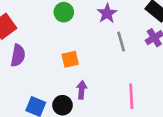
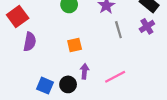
pink line: (131, 96) -> (115, 77), moved, turned 65

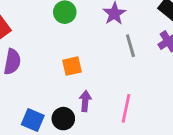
pink line: (115, 77) -> (126, 108), turned -50

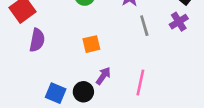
purple arrow: (85, 101) -> (103, 76), turned 30

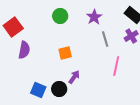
pink line: (140, 83) -> (116, 66), moved

